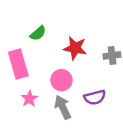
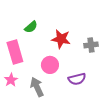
pink star: (29, 99) -> (11, 80), moved
gray arrow: (63, 107) -> (37, 87), moved

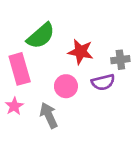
green semicircle: (31, 27) -> (41, 36), size x1.6
purple semicircle: (77, 79) -> (103, 82), moved

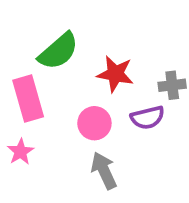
gray arrow: (49, 115) -> (104, 171), moved

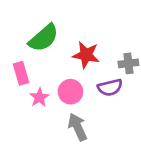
pink rectangle: (28, 99) -> (21, 73), size x0.7
pink star: (21, 152) -> (39, 97), moved

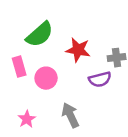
pink circle: (70, 92) -> (46, 78), moved
pink star: (39, 97) -> (27, 119), moved

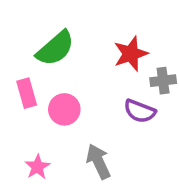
red star: (78, 50) -> (131, 54), moved, turned -30
purple semicircle: (100, 79) -> (140, 111), turned 35

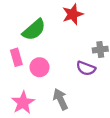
red star: (131, 54) -> (73, 14), moved
pink star: (37, 167) -> (23, 103), size x1.5

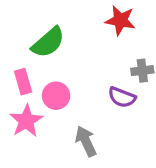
red star: (73, 14) -> (120, 20), moved, turned 30
pink star: (23, 103) -> (26, 121), moved

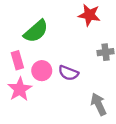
purple semicircle: (122, 97) -> (68, 73), moved
gray arrow: (86, 141) -> (99, 104), moved

